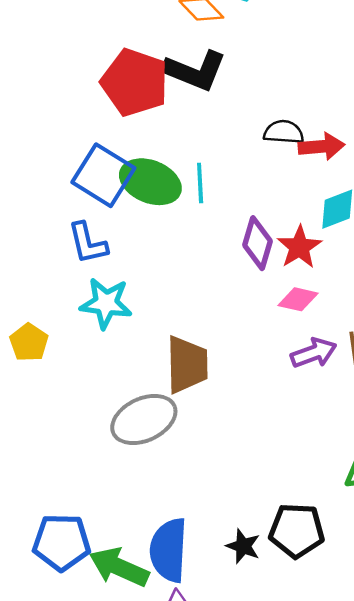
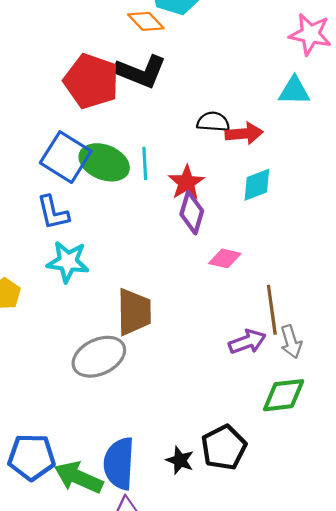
red star: (299, 247) -> (186, 183), moved
purple arrow: (314, 353) -> (247, 342), moved
black pentagon: (297, 531) -> (224, 447), turned -30

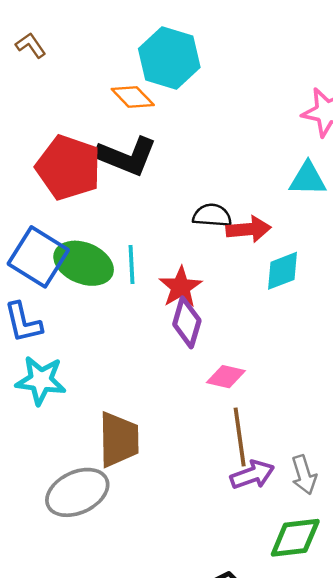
cyan diamond: (257, 185) -> (283, 271), moved
brown line: (272, 310) -> (240, 437), moved

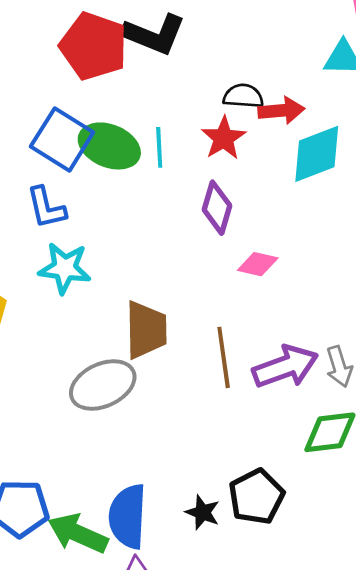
cyan diamond: (283, 271) -> (317, 154), size x1.4
red star: (181, 287) -> (224, 138), moved
brown line: (240, 437) -> (224, 357), moved
purple arrow: (252, 475) -> (285, 367), size x1.4

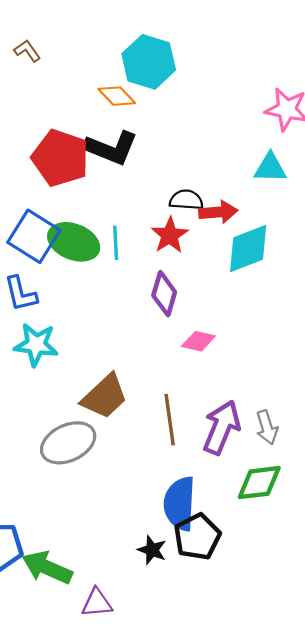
brown trapezoid: (146, 330) -> (105, 396), turned 48
purple arrow: (285, 367) -> (222, 427), turned -48
blue semicircle: (128, 516) -> (180, 504), moved

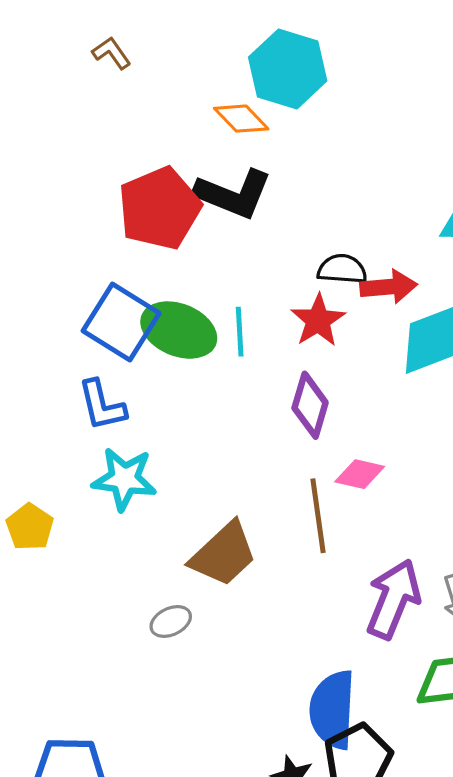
red pentagon: (60, 158) -> (160, 208), turned 30
brown line: (170, 420) -> (318, 516), moved
gray ellipse: (68, 443) -> (171, 621), size x0.5

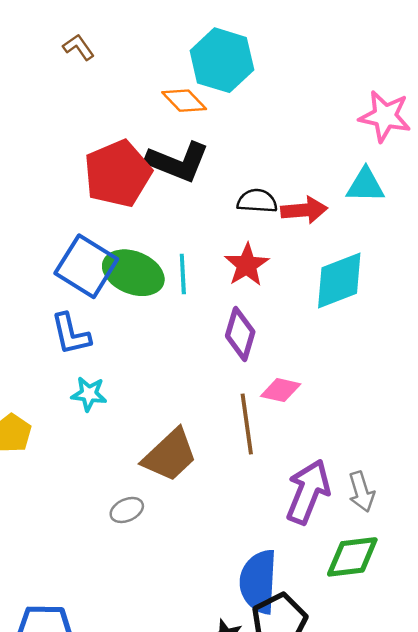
black semicircle: (342, 269) -> (257, 201), moved
red arrow: (389, 287) -> (304, 210), moved
cyan star: (124, 479) -> (89, 394), size x0.7

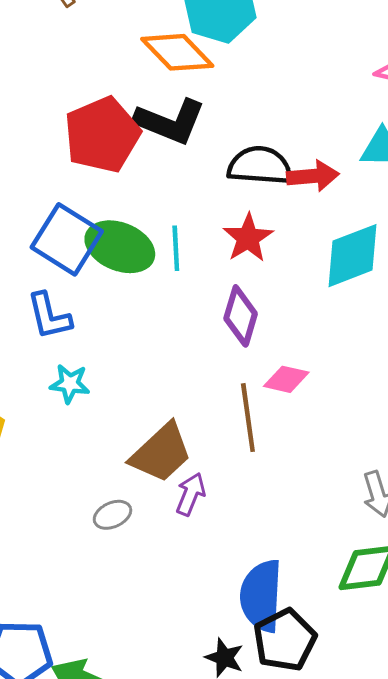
orange diamond: (184, 101) -> (177, 52), size x1.4
black semicircle: (257, 201) -> (260, 166), size x1.4
purple arrow: (308, 492) -> (191, 494), moved, size x0.6

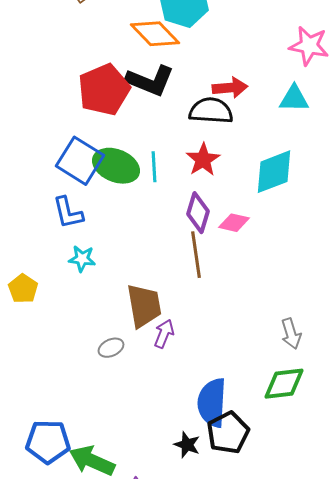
red arrow: (313, 176) -> (230, 88), moved
pink diamond: (286, 379) -> (234, 223), moved
brown line: (248, 418) -> (196, 255), moved
brown trapezoid: (161, 453) -> (144, 306), turned -57

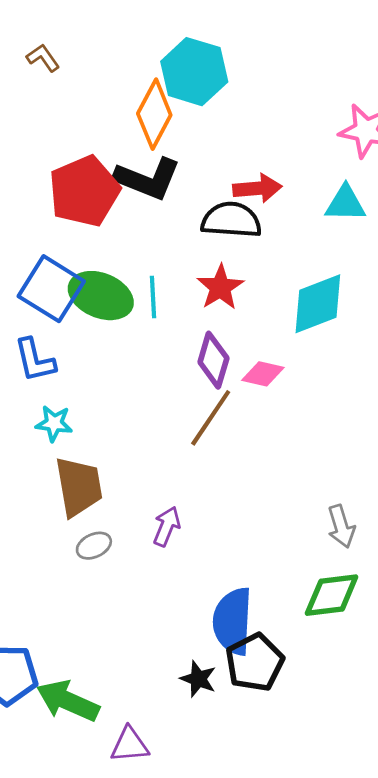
orange diamond: (155, 34) -> (154, 114), turned 72
brown line: (196, 255) -> (211, 418), turned 42
brown trapezoid: (144, 306) -> (79, 487), moved

